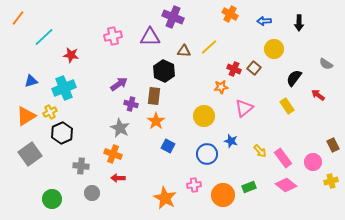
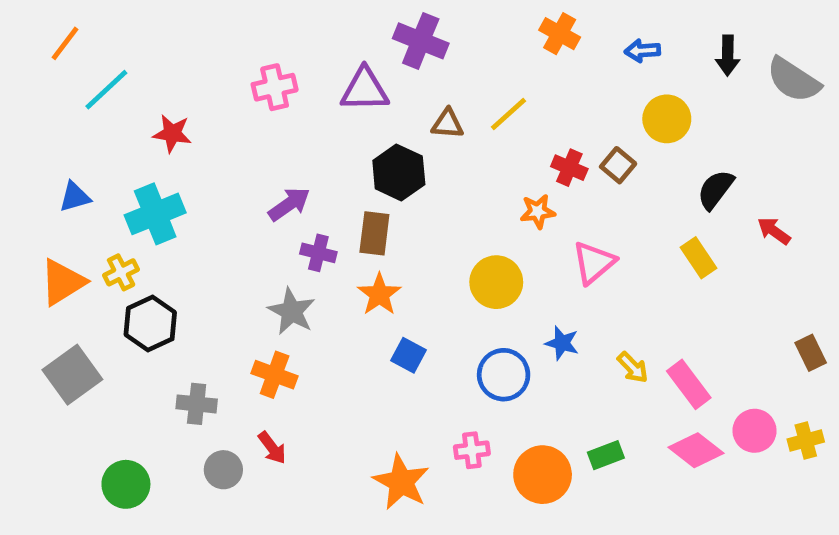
orange line: (18, 18) -> (65, 43), moved
gray semicircle: (326, 64) -> (793, 80), moved, size x1.6
pink circle: (313, 162) -> (755, 431), moved
red arrow: (118, 178) -> (272, 448), moved, turned -128

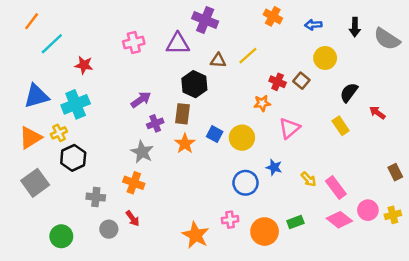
blue triangle: (75, 197) -> (36, 96), size x1.6
purple cross: (318, 253) -> (155, 123), turned -35
blue square: (409, 355) -> (215, 134), moved

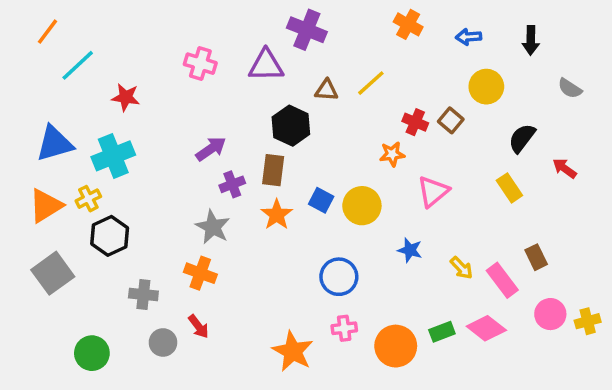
gray semicircle: (387, 39) -> (570, 88), moved, size x0.6
pink cross: (134, 43) -> (200, 64), turned 30
brown rectangle: (395, 172) -> (536, 257), moved
blue circle: (245, 183) -> (339, 277), moved
pink diamond: (339, 220) -> (486, 328), moved

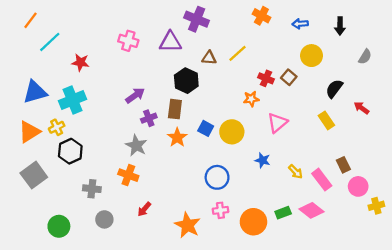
gray semicircle: (570, 88) -> (365, 57), turned -91
pink circle: (550, 314) -> (358, 186), moved
red arrow: (199, 326) -> (144, 209), moved, turned 77

